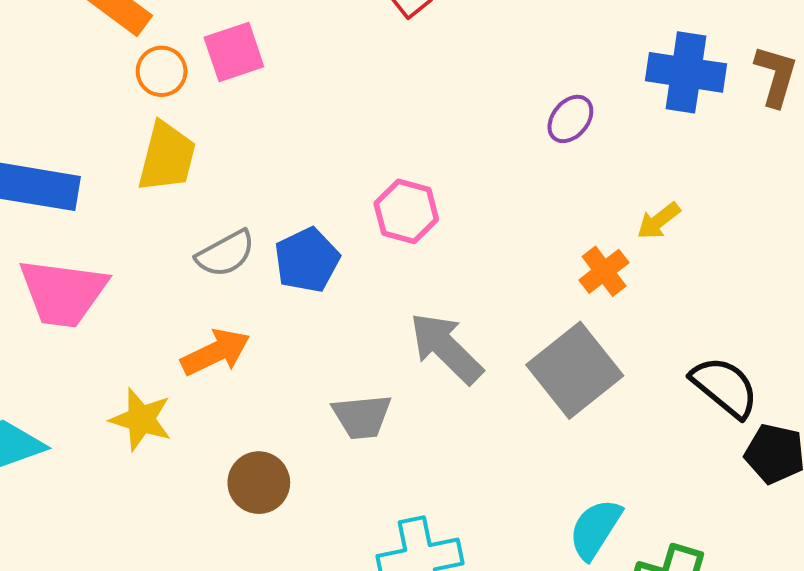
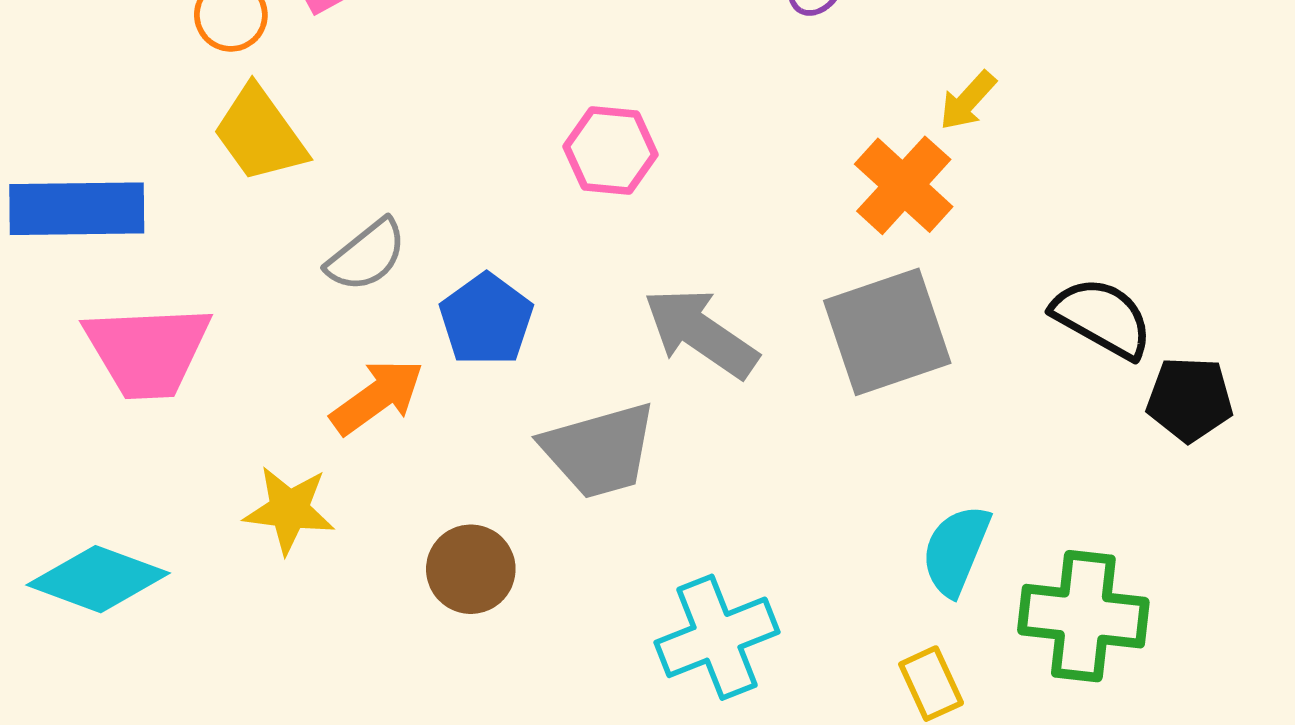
yellow trapezoid: (167, 157) -> (260, 134), turned 140
blue pentagon: (307, 260) -> (486, 320), moved
orange cross: (604, 271) -> (904, 185), size x1.4
gray square: (575, 370) -> (887, 332), turned 30
gray trapezoid: (362, 417) -> (599, 450), size x1.4

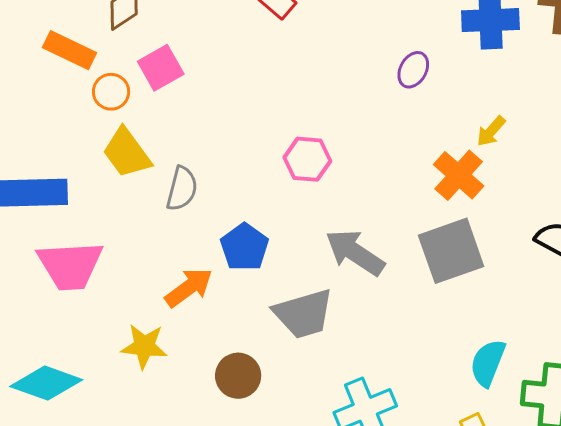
gray semicircle: (367, 255) -> (182, 189), moved, turned -36

